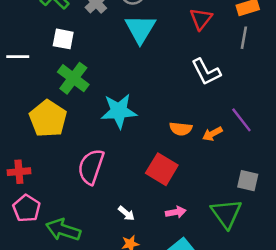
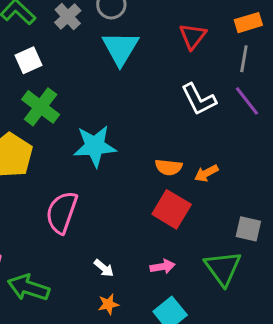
white square: (63, 39) -> (28, 60), turned -35
purple line: (241, 120) -> (247, 101), moved
red square: (162, 169) -> (172, 209), moved

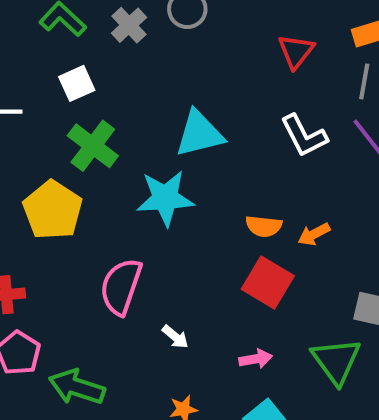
cyan triangle: (120, 48) -> (199, 134), moved, turned 45
white arrow: (104, 268) -> (175, 337), moved

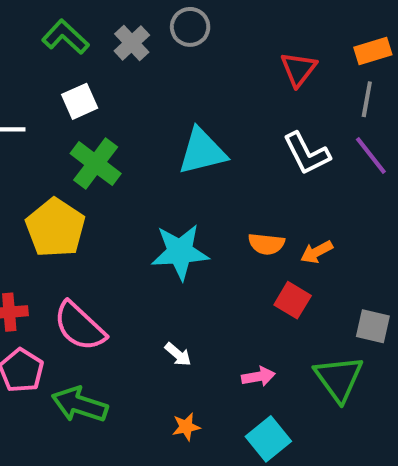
cyan star: (165, 198) -> (180, 252), moved
red square: (268, 282) -> (293, 300), moved, size x0.7
pink semicircle: (121, 287) -> (80, 326), moved, turned -66

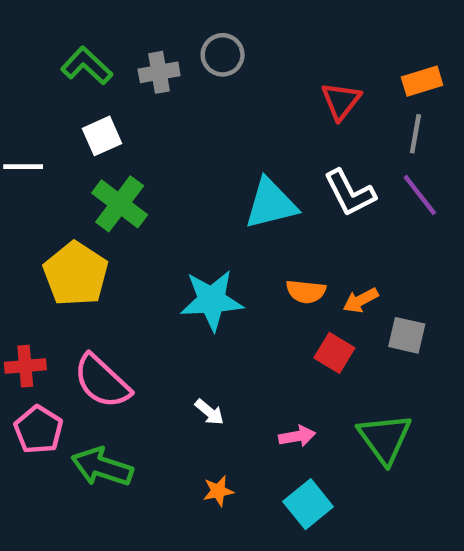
gray cross: (132, 43) -> (159, 72), turned 33
cyan triangle: (202, 151) -> (271, 204), moved
gray square: (373, 326) -> (407, 335), moved

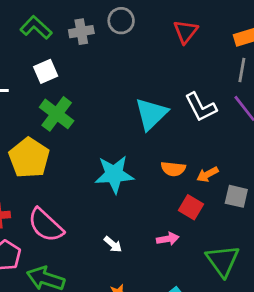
red triangle: (341, 101) -> (186, 32), moved
cyan triangle: (271, 204) -> (151, 114), turned -30
pink arrow: (297, 436) -> (168, 239), moved

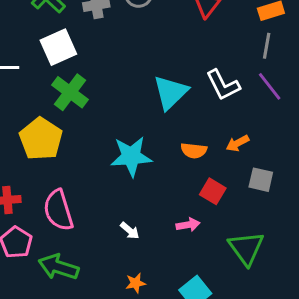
white square: (46, 71) -> (58, 47), size x1.4
orange arrow: (208, 174) -> (238, 143), moved
pink semicircle: (46, 225) -> (58, 210), turned 30

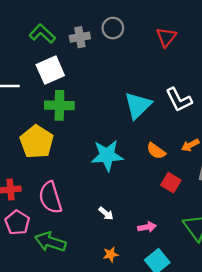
green cross: (70, 92) -> (59, 105), turned -36
orange semicircle: (194, 151) -> (156, 151), turned 30
pink arrow: (188, 225) -> (147, 227), moved

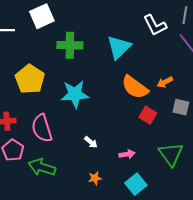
white L-shape: (179, 100) -> (155, 25), moved
green cross: (59, 105) -> (70, 45), moved
orange semicircle: (156, 151) -> (135, 87), size x1.6
cyan star: (107, 155) -> (75, 94), moved

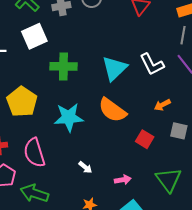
white L-shape: (155, 25) -> (152, 64), moved
orange semicircle: (135, 87) -> (112, 110), moved

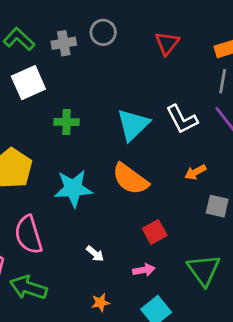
green cross: (63, 66) -> (66, 122), size x0.7
red square: (145, 139) -> (155, 232), moved, turned 30

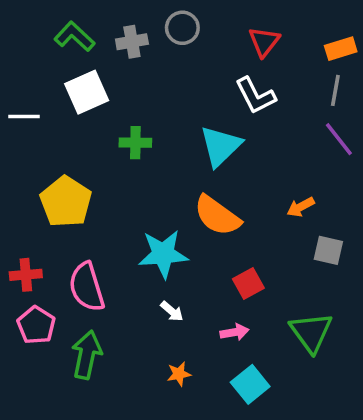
white L-shape: (182, 119) -> (255, 96), moved
cyan star: (73, 188) -> (163, 254), moved
green arrow: (28, 288) -> (87, 355), turned 84

